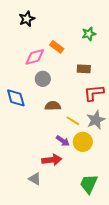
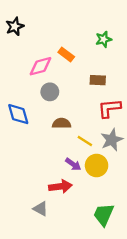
black star: (27, 19) -> (15, 26), moved

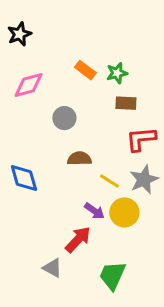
green star: (104, 39) -> (117, 73), moved
pink diamond: (40, 66) -> (28, 85), moved
blue diamond: (18, 114) -> (24, 178), moved
red arrow: (60, 186) -> (78, 239), turned -40
green trapezoid: (104, 215) -> (112, 275), moved

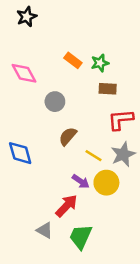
black star: (19, 34) -> (27, 17), moved
pink diamond: (28, 85) -> (24, 73), turned 76
brown semicircle: (79, 159) -> (68, 136), turned -48
green trapezoid: (112, 275) -> (81, 237), moved

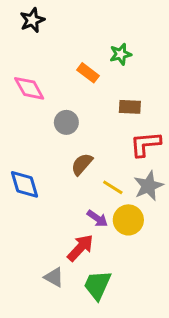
green star: (100, 63) -> (121, 54), moved

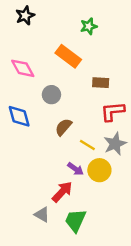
green star: (121, 54) -> (89, 26), moved
orange rectangle: (88, 73) -> (68, 56), size x1.5
blue diamond: (25, 184) -> (19, 116), moved

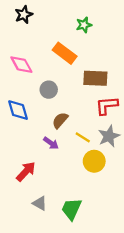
brown rectangle: (101, 83) -> (95, 78), size x1.5
purple arrow: (75, 169) -> (51, 143), moved
red arrow: (62, 192) -> (26, 171), moved

